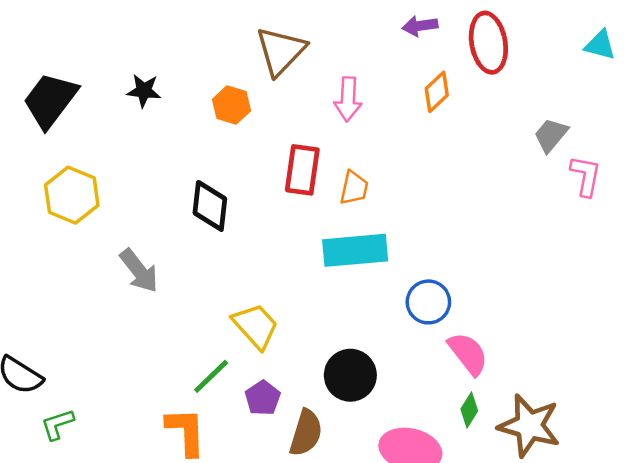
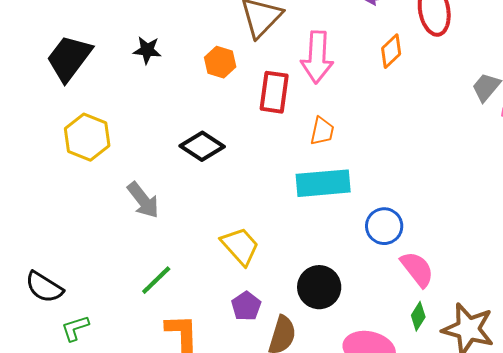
pink arrow: (348, 99) -> (317, 57), size x1.4
red rectangle: (302, 170) -> (274, 92), moved
black diamond: (210, 206) -> (202, 146), turned -63
green line: (211, 376) -> (156, 280), moved

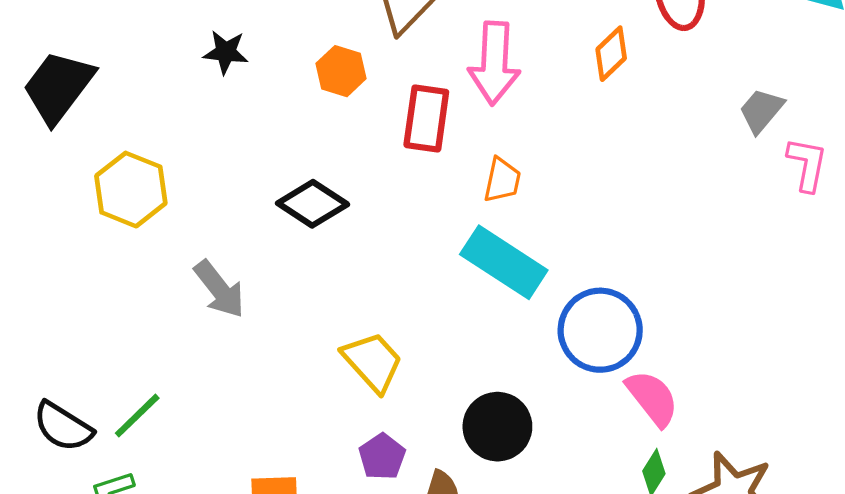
black trapezoid: (69, 58) -> (58, 87), moved
cyan rectangle: (323, 183) -> (504, 262), turned 38
blue circle: (384, 226) -> (600, 330), size x1.4
green line: (156, 280) -> (137, 416), moved

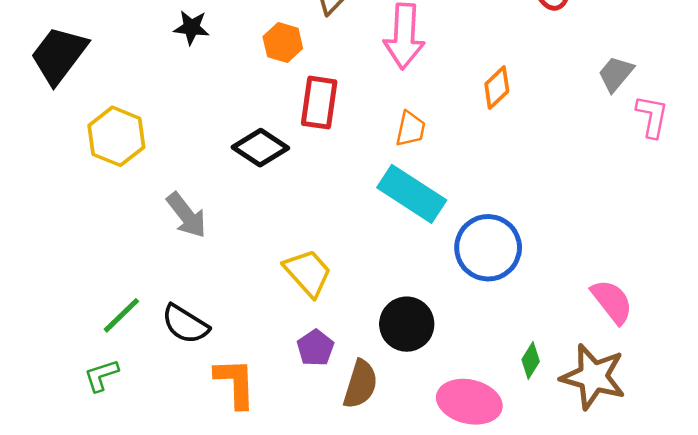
orange diamond: (611, 54) -> (497, 88), moved
red rectangle: (426, 118) -> (319, 103), moved
pink semicircle: (652, 398) -> (612, 302), moved
black semicircle: (63, 427) -> (185, 324), moved

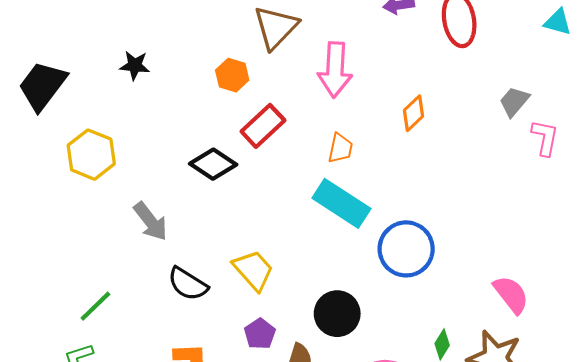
black star: (191, 27) -> (135, 66), moved
red rectangle: (319, 103) -> (263, 126), turned 39
black semicircle: (185, 324) -> (188, 284), moved

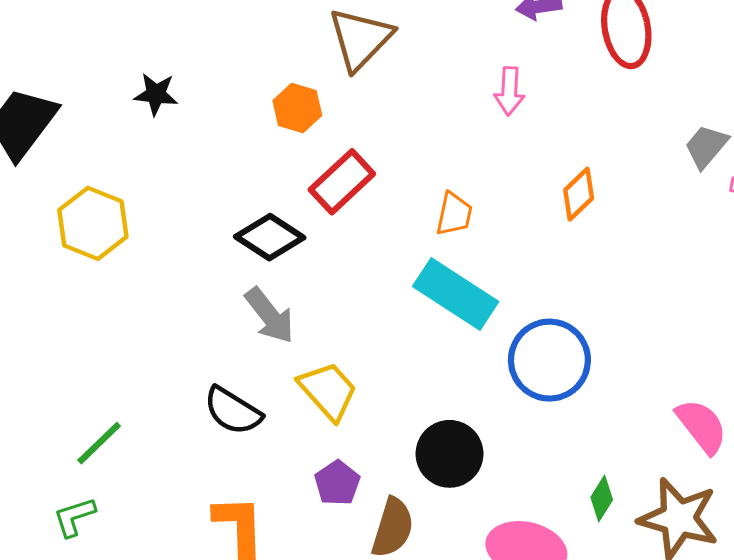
pink arrow: (335, 70) -> (509, 91), moved, size x0.6
orange diamond: (414, 113) -> (579, 194), moved
gray arrow: (151, 221) -> (270, 316), moved

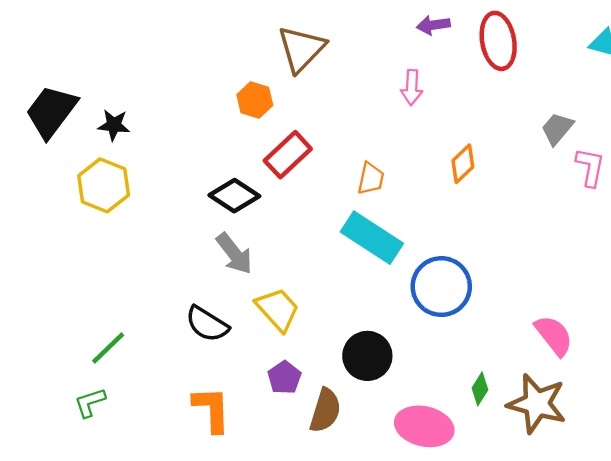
black star: (156, 94) -> (114, 125), moved

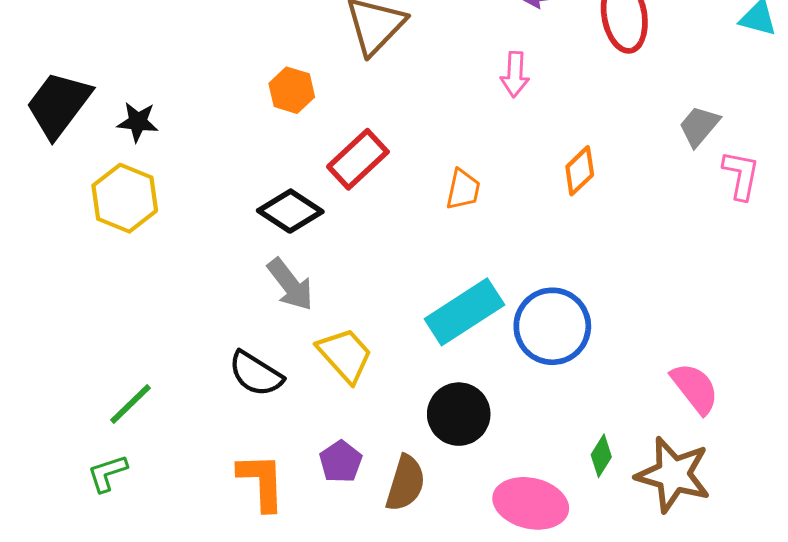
orange hexagon: (255, 100) -> (292, 90), moved
cyan rectangle: (372, 238) -> (464, 312), moved, turned -66
purple pentagon: (284, 378) -> (341, 462), moved

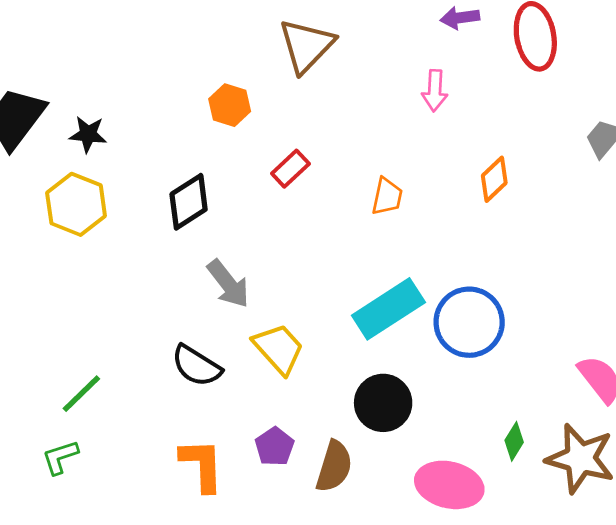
red rectangle: (358, 159) -> (290, 169), size x0.7
black diamond: (290, 211) -> (189, 202), moved, turned -66

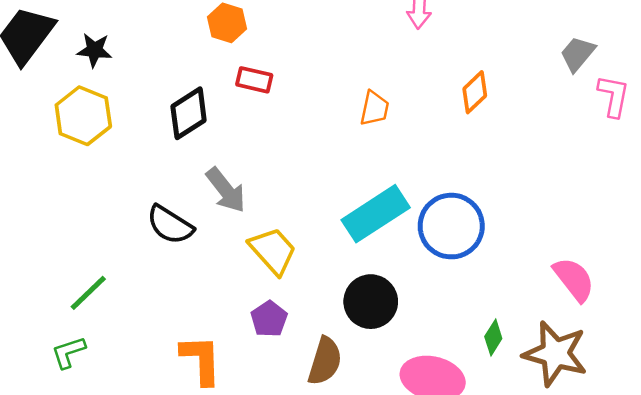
red rectangle: (290, 169) -> (254, 80), moved, turned 56
black semicircle: (197, 366) -> (170, 225), moved
purple pentagon: (275, 447) -> (269, 319), moved

